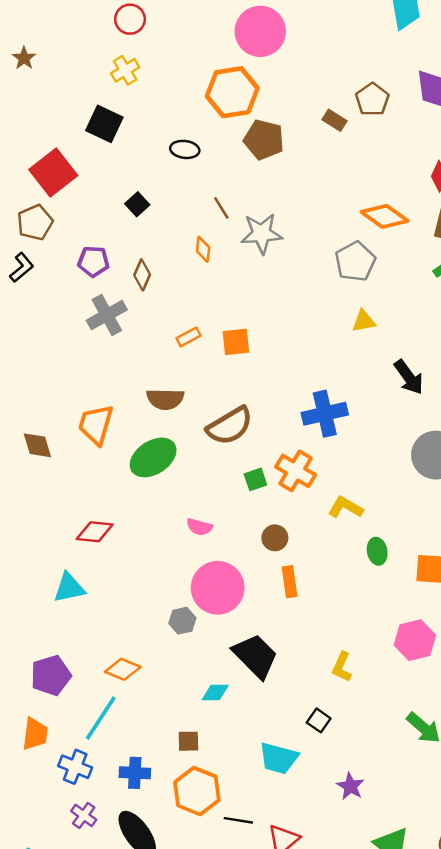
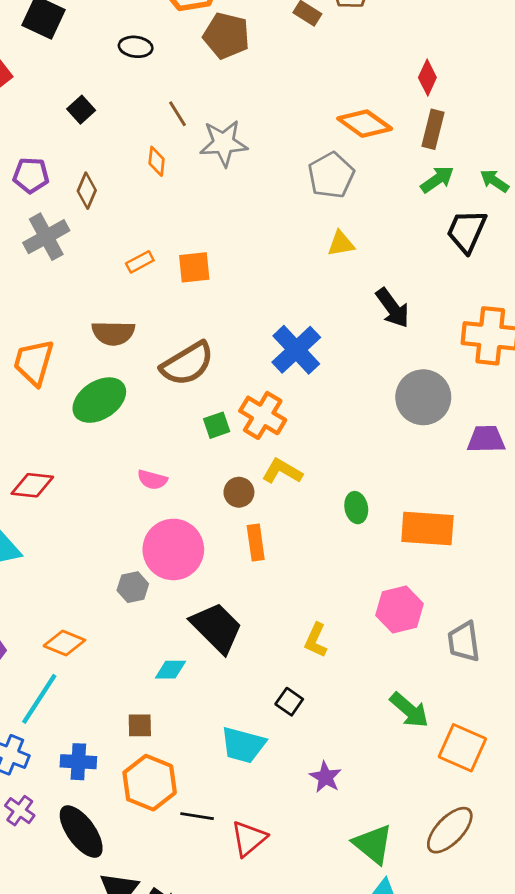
blue cross: (325, 414) -> (296, 350), turned -30
yellow L-shape: (345, 507) -> (282, 471), moved

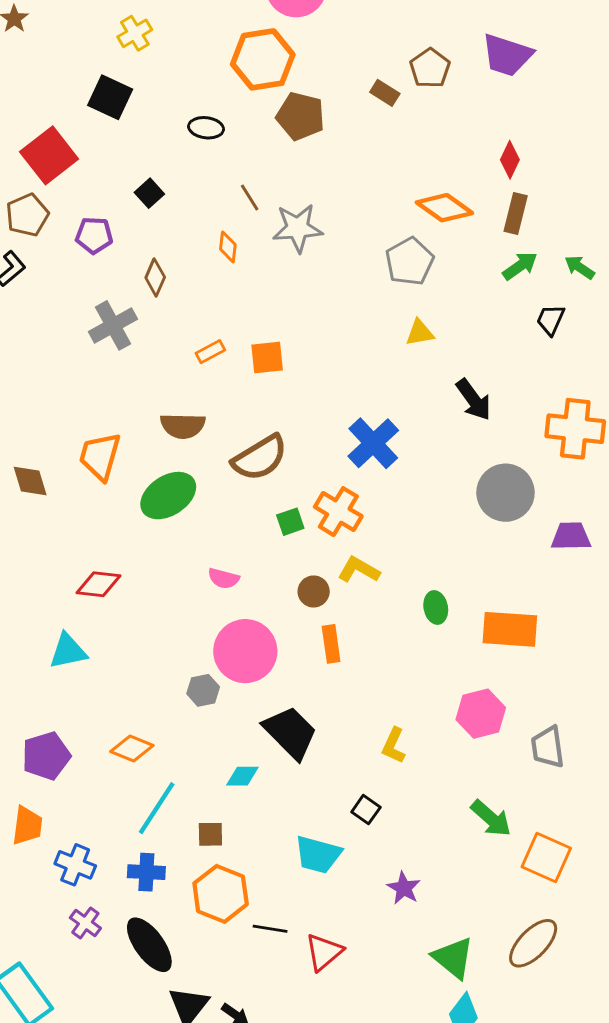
purple pentagon: (31, 175) -> (94, 235), moved
black trapezoid: (467, 231) -> (551, 320), size x0.7
cyan line: (39, 699) -> (157, 808), moved

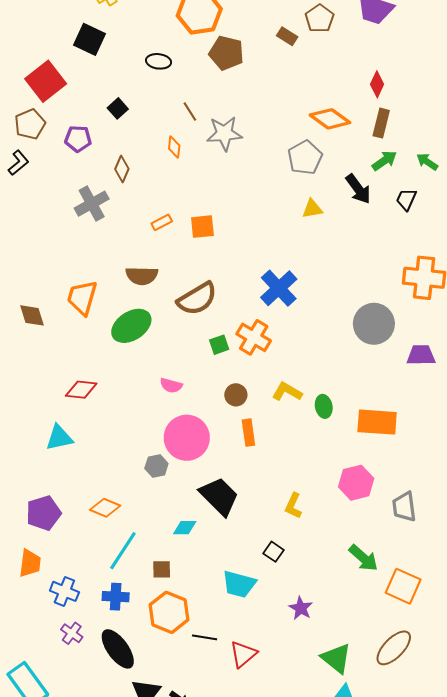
black arrow: (474, 400) -> (358, 189), moved
yellow L-shape: (359, 570) -> (287, 392), moved

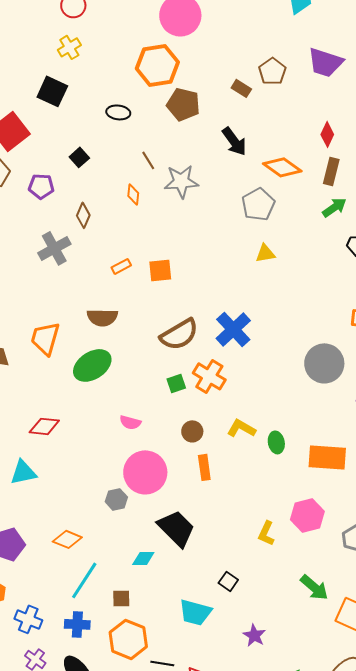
black arrow: (358, 189) -> (234, 141), moved
brown semicircle: (197, 299) -> (179, 334), moved
yellow L-shape: (293, 506) -> (266, 533), moved

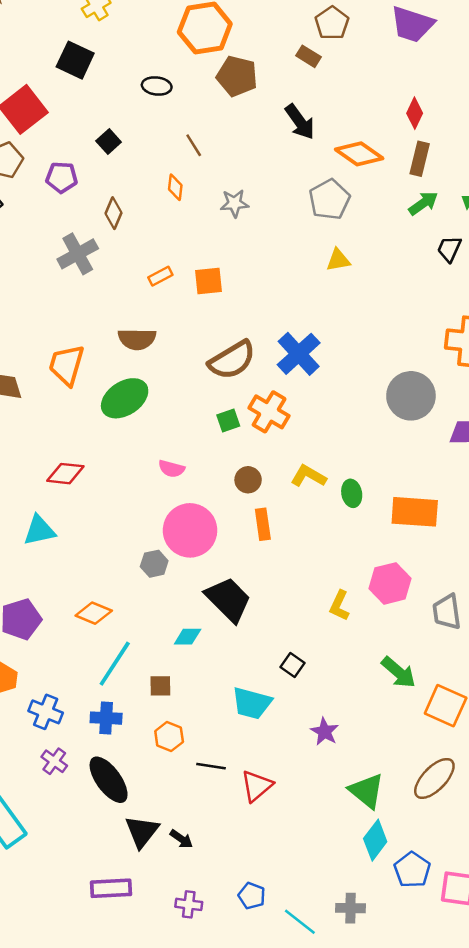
brown pentagon: (272, 71) -> (332, 23), moved
gray star: (181, 181) -> (234, 203), moved, size x0.7
orange hexagon: (128, 639) -> (169, 737), size x0.6

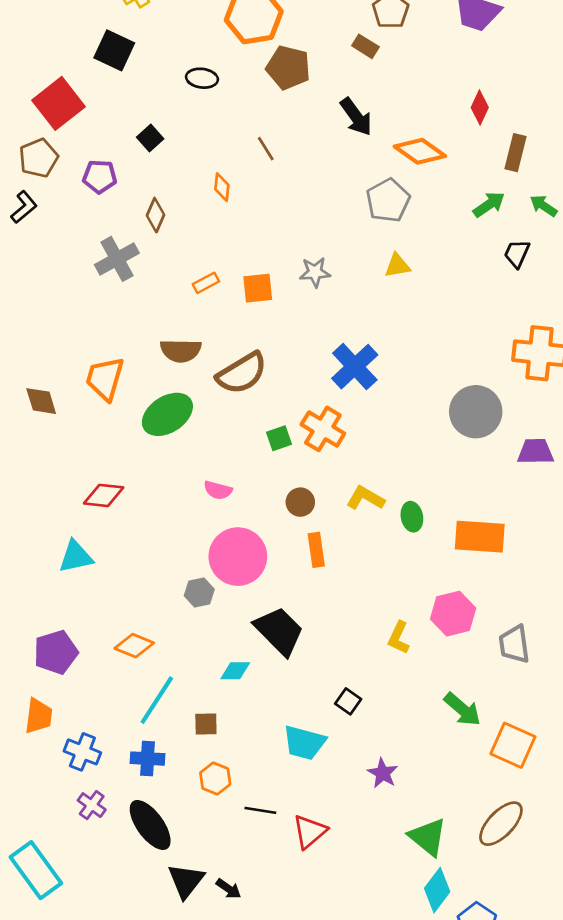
brown line: (194, 145) -> (266, 149), moved
brown rectangle: (420, 159) -> (516, 153), moved
gray star: (234, 203) -> (315, 272), moved
brown semicircle: (232, 360) -> (242, 373), moved

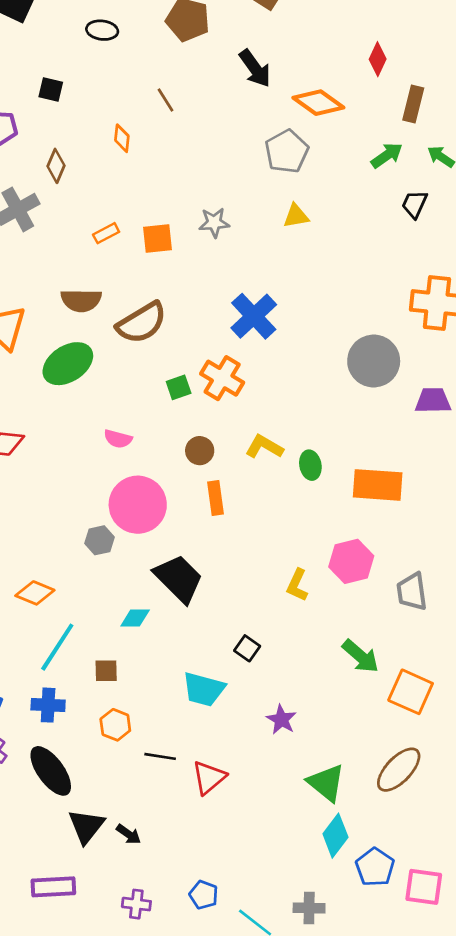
black square: (150, 138) -> (51, 89), turned -35

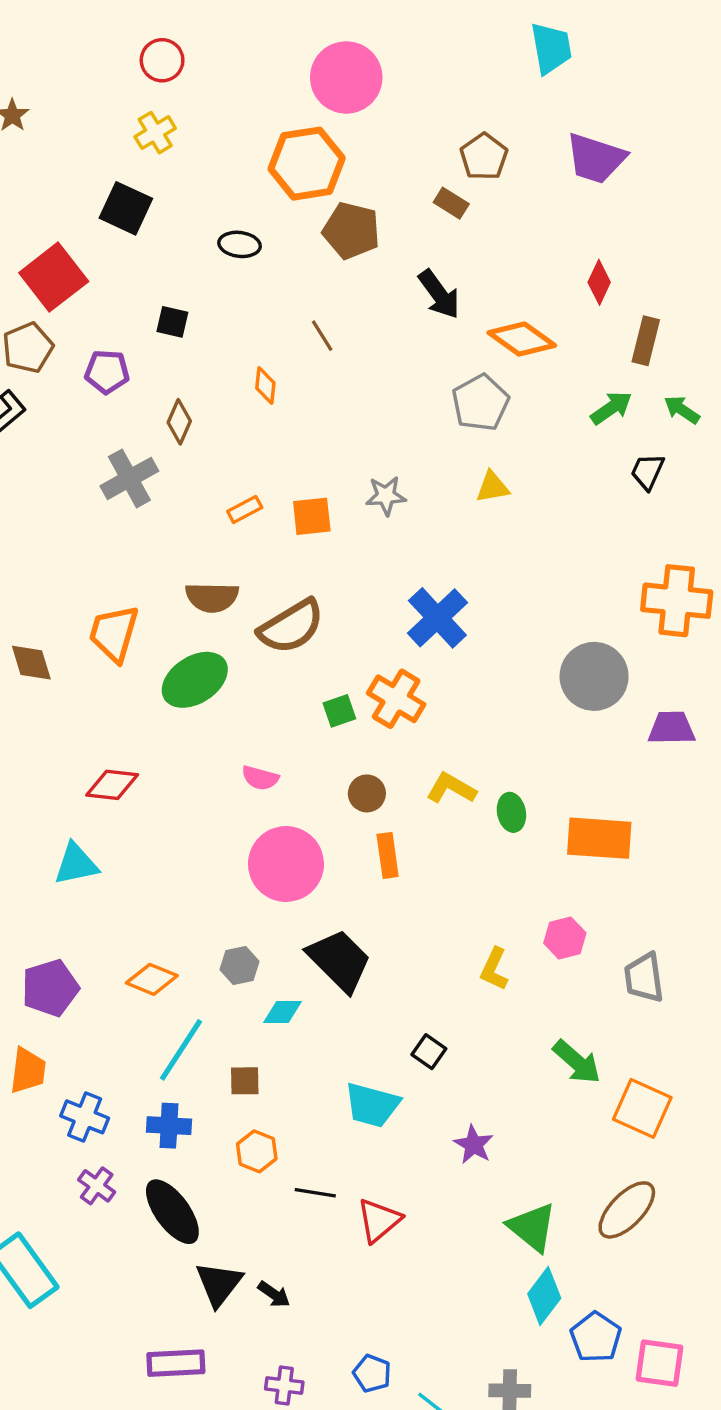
gray hexagon: (99, 540) -> (240, 966), moved
pink hexagon: (351, 561) -> (565, 938), size x0.7

